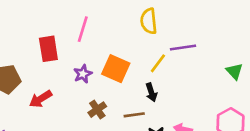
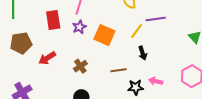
purple star: (83, 74) -> (79, 27), moved
black arrow: (151, 92) -> (143, 53), moved
brown cross: (97, 110) -> (80, 66), moved

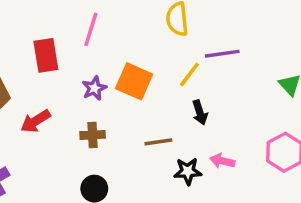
purple star: (79, 27) -> (94, 88), moved
brown cross: (80, 66) -> (93, 135), turned 32

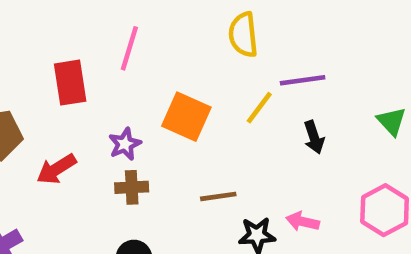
purple star: (94, 88) -> (125, 144), moved
black arrow: (200, 112) -> (314, 137), moved

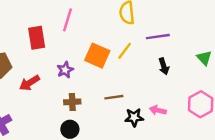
yellow line: (259, 108) -> (125, 51), moved
brown cross: (132, 187) -> (72, 102), moved

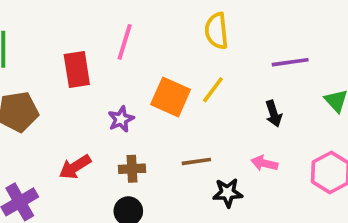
purple line: (158, 37) -> (290, 62), moved
red arrow: (30, 83) -> (75, 167), moved
pink arrow: (158, 110) -> (264, 163), moved

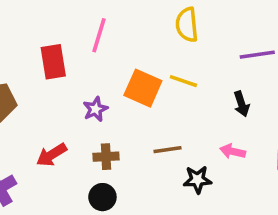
yellow line: (213, 90) -> (183, 81), turned 72

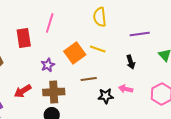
orange square: (143, 88) -> (75, 53), turned 30
brown line: (168, 150) -> (89, 79), moved
brown cross: (106, 157) -> (54, 92), size x1.5
black star: (197, 179) -> (106, 96), moved

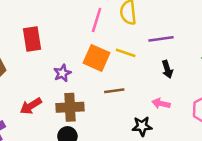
pink line: (50, 23) -> (97, 20), moved
purple line: (140, 34) -> (161, 39), moved
orange square: (75, 53) -> (97, 58), turned -30
black star: (106, 96) -> (142, 126), moved

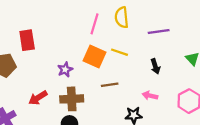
red rectangle: (32, 39) -> (27, 40), moved
purple line: (161, 39) -> (159, 32), moved

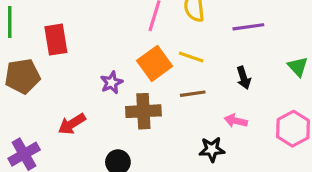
orange square: (94, 57) -> (155, 63), turned 30
brown line: (110, 85) -> (193, 94), moved
brown cross: (72, 99) -> (143, 111), moved

